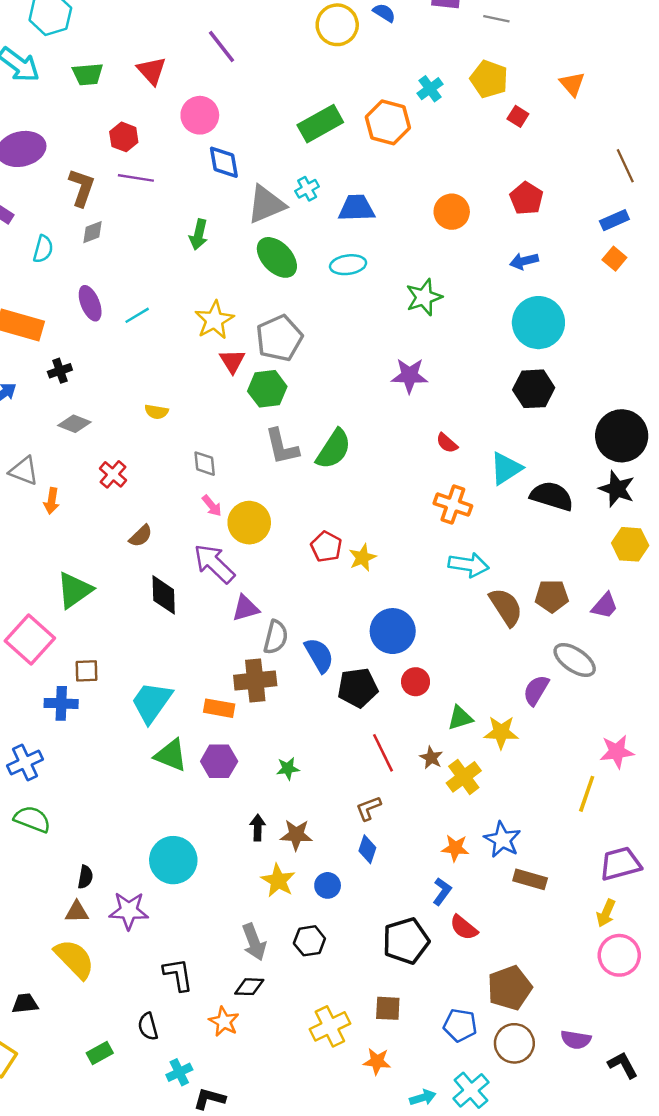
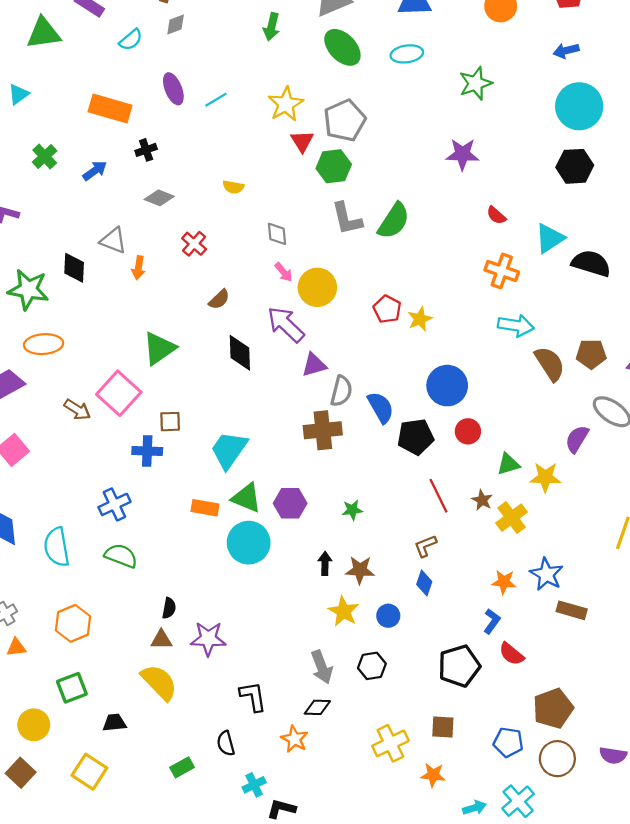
cyan semicircle: (43, 249) -> (131, 40), turned 35
orange rectangle: (219, 708) -> (205, 508), moved
cyan circle: (173, 860) -> (249, 543), moved

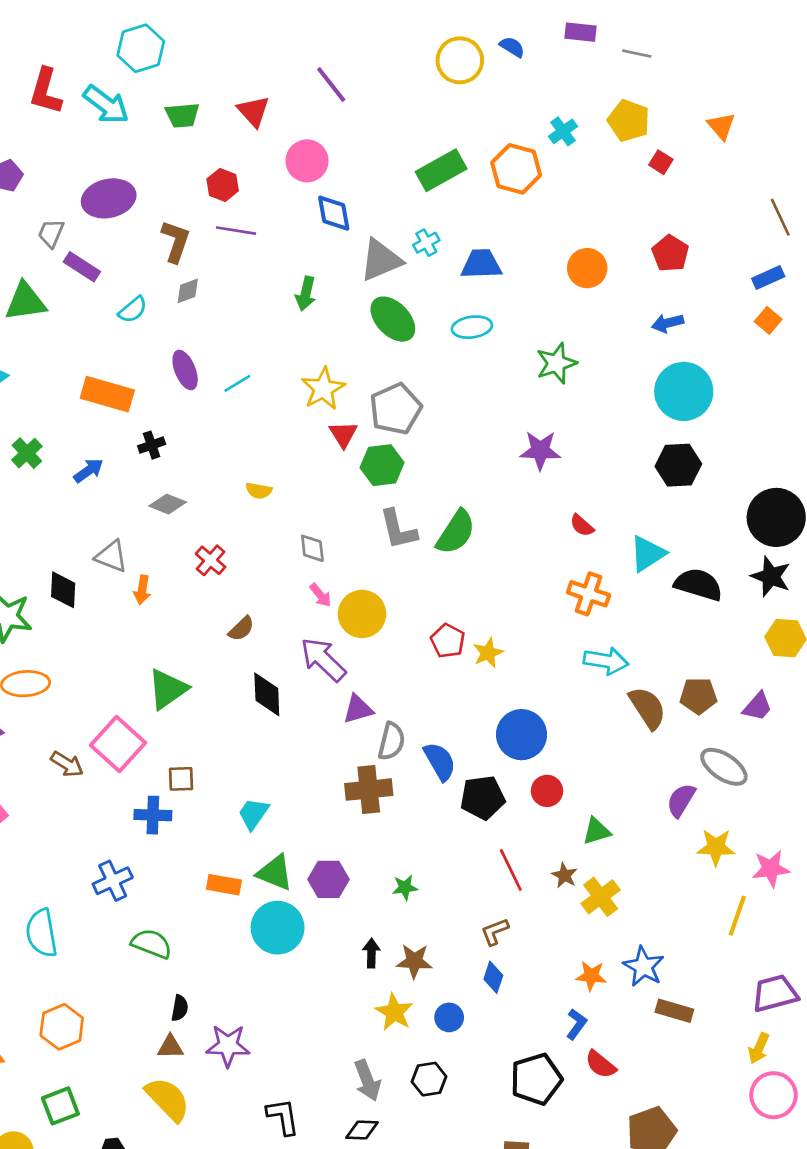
cyan trapezoid: (229, 450) -> (253, 814), size x0.7
yellow star: (545, 477) -> (716, 847), moved
green semicircle: (121, 556) -> (152, 944), moved

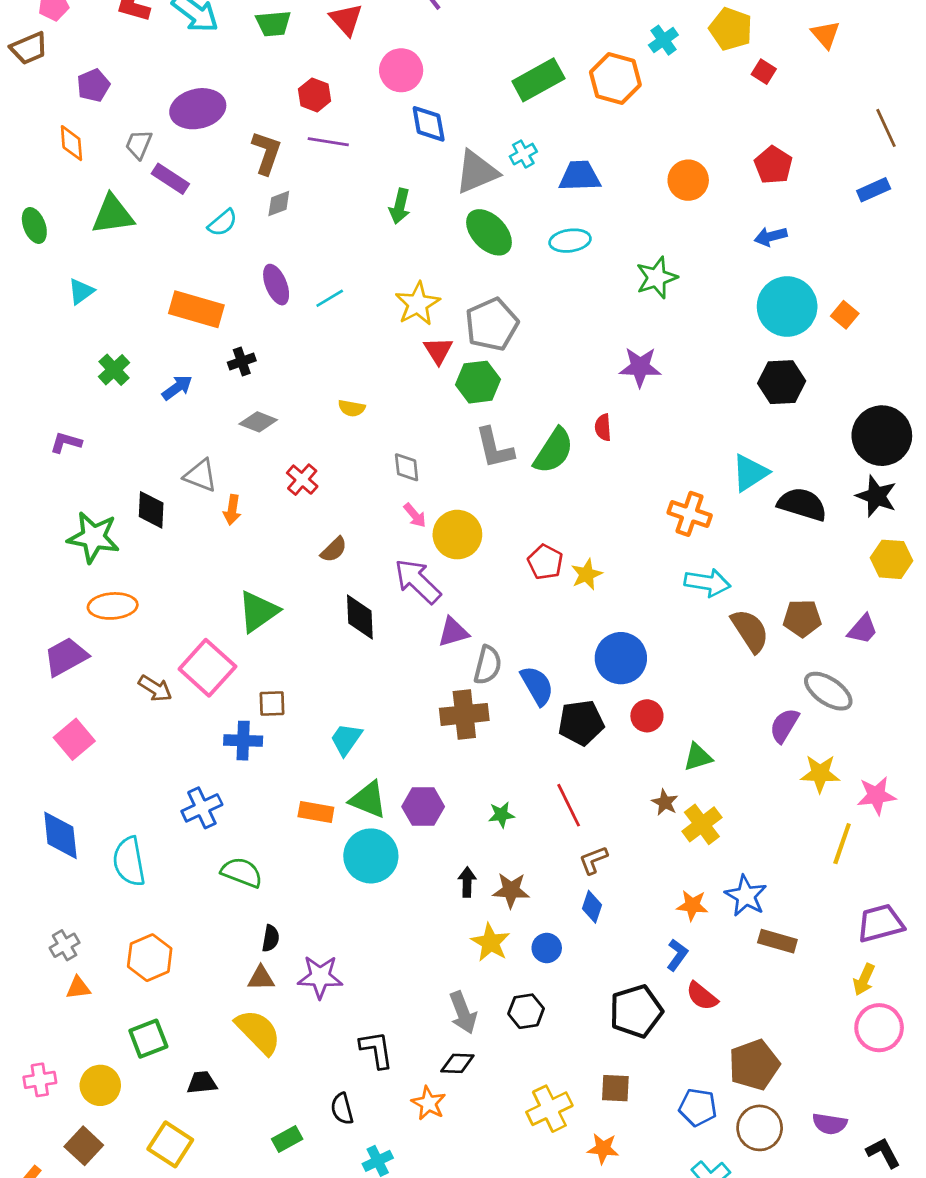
orange square: (768, 320) -> (845, 315), moved
red semicircle: (582, 525) -> (603, 427), moved, turned 45
red line: (511, 870) -> (569, 805), moved

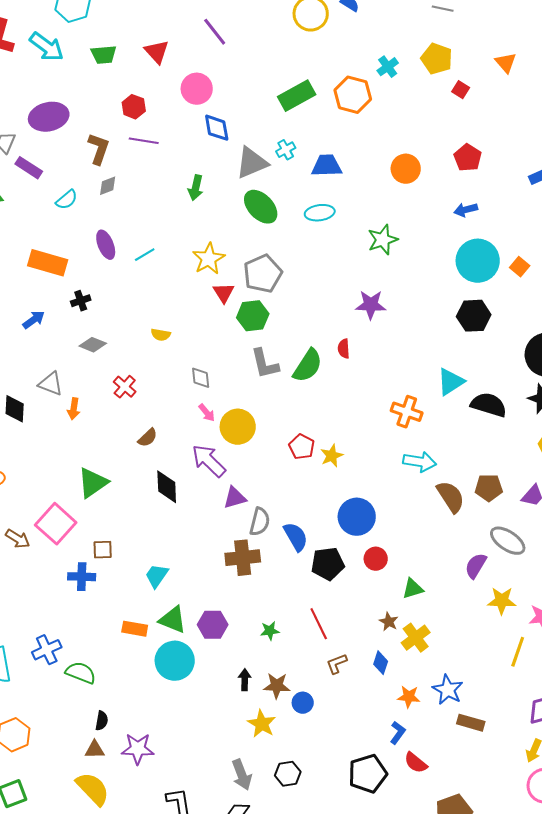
blue cross: (202, 808) -> (47, 650), moved
blue diamond: (592, 907) -> (381, 663), moved
blue circle: (547, 948) -> (303, 703), moved

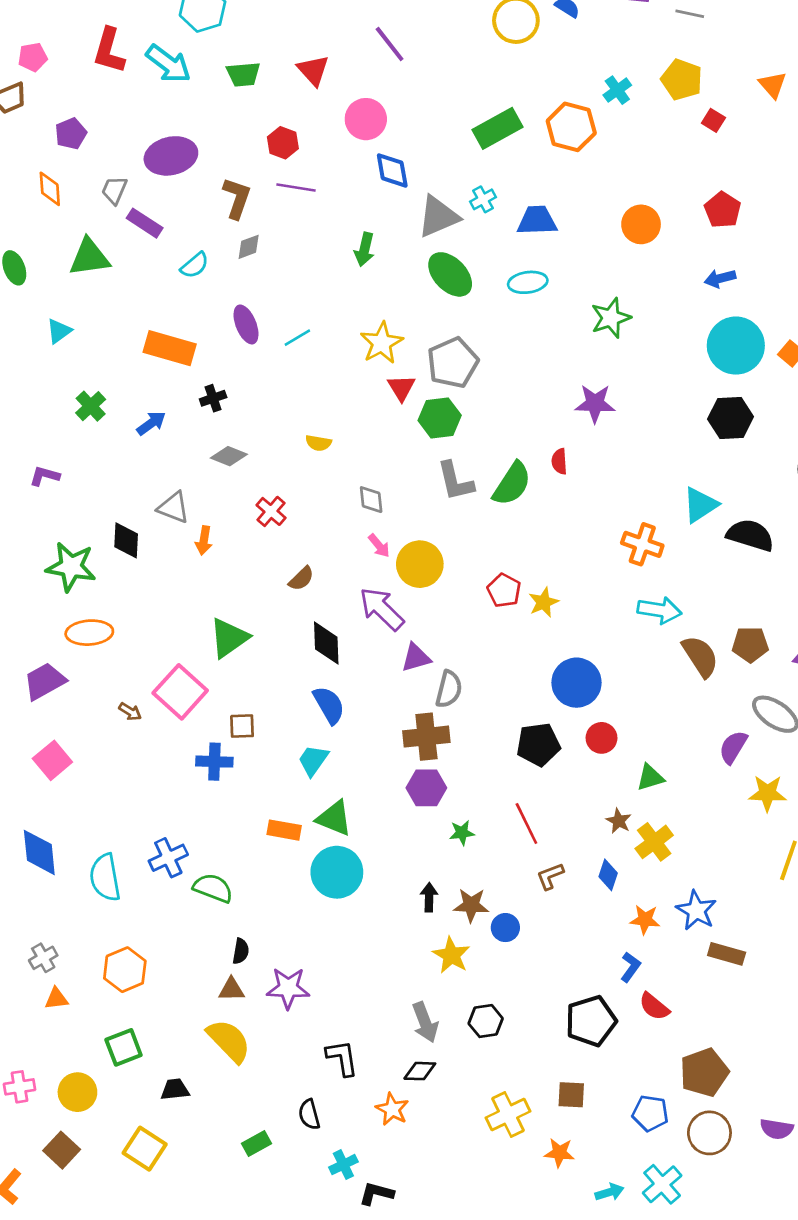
blue semicircle: (296, 537) -> (329, 705), moved
brown arrow: (18, 539) -> (130, 712), size x0.7
purple hexagon: (213, 625) -> (426, 788), moved

